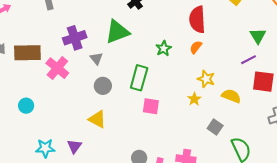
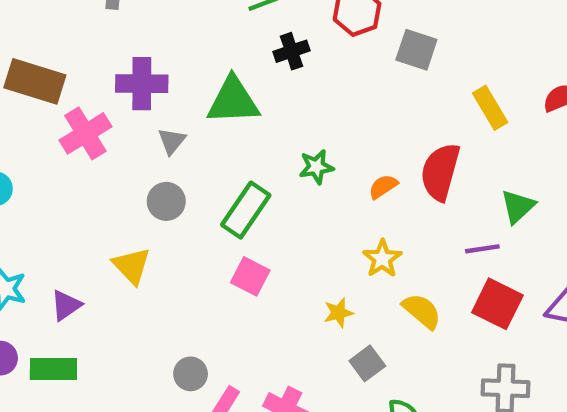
red semicircle: (197, 20) -> (440, 172), moved
yellow star: (194, 99) -> (338, 313), moved

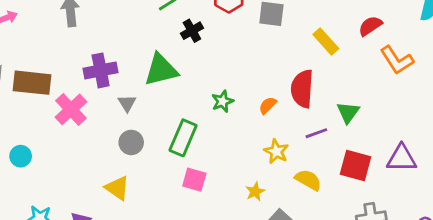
green triangle: (518, 206) -> (348, 112), moved
purple line: (482, 249) -> (316, 133), moved

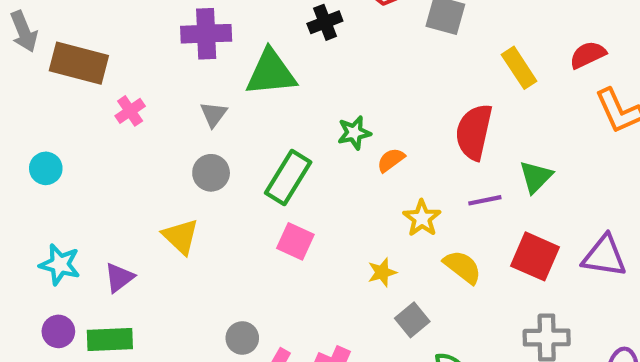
purple cross: (101, 70) -> (206, 34), moved
orange semicircle: (268, 105) -> (391, 160), moved
pink cross: (71, 109) -> (130, 111), size x0.6

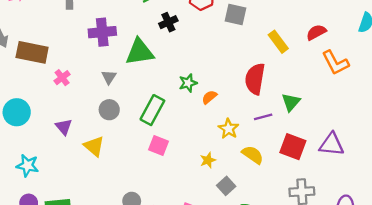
cyan circle: (46, 168) -> (17, 112), size x1.5
purple triangle: (119, 278) -> (64, 127), moved, turned -30

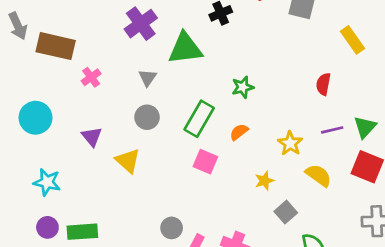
purple cross: (102, 32) -> (141, 24), turned -32
red semicircle: (255, 79) -> (323, 84), size x0.6
orange semicircle: (209, 97) -> (239, 132), moved
green triangle: (291, 102) -> (365, 127), moved

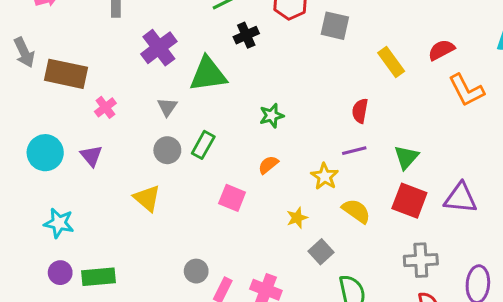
green rectangle: (199, 119) -> (203, 145), moved, size x0.7
purple line: (332, 130) -> (354, 151), moved
purple triangle: (92, 137) -> (91, 156), moved

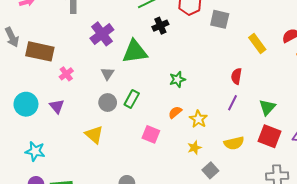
purple line: (354, 151) -> (233, 103), turned -49
yellow star: (325, 176) -> (198, 119), moved
yellow semicircle: (356, 211) -> (234, 143), turned 132

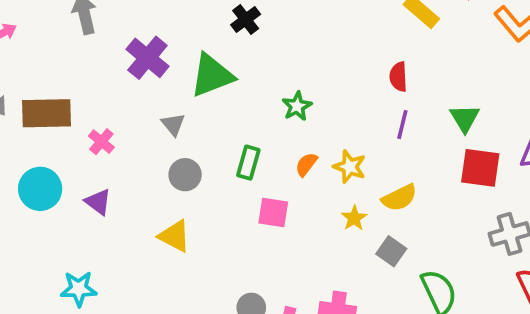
green rectangle: (132, 99) -> (248, 163), moved
cyan circle: (26, 104) -> (40, 189), moved
yellow semicircle: (234, 143) -> (399, 198), moved

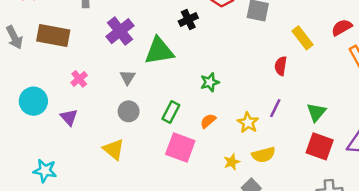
red semicircle: (398, 77) -> (281, 66), moved
brown rectangle: (47, 113) -> (53, 35), moved
yellow star: (350, 167) -> (248, 123), moved
pink square: (273, 213) -> (180, 148), size x1.4

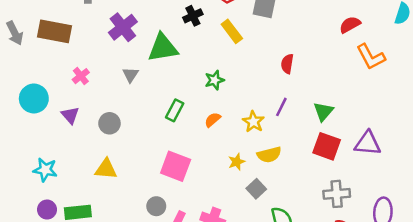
yellow rectangle: (303, 38) -> (232, 31), moved
gray circle: (129, 111) -> (109, 123), moved
pink square: (180, 148) -> (176, 166), moved
yellow triangle: (114, 149) -> (106, 169), moved, turned -35

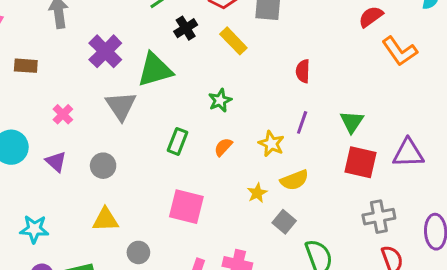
brown rectangle: (54, 31) -> (26, 66), size x0.6
gray triangle: (130, 75) -> (121, 106), size x1.6
gray circle: (156, 206) -> (138, 252), moved

